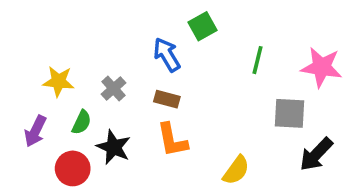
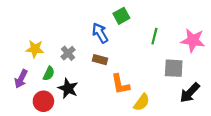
orange L-shape: (172, 140) -> (120, 84), moved

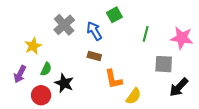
yellow star: (35, 49) -> (33, 46), turned -30
gray cross: (68, 53) -> (64, 25), moved, size x1.5

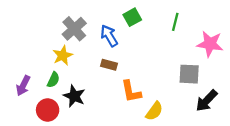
green line: (146, 34) -> (175, 22), moved
yellow star: (33, 46) -> (63, 55), moved

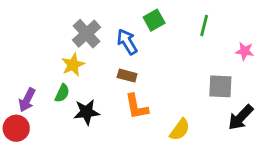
pink star: (210, 44) -> (245, 51), size x0.6
orange L-shape: (131, 91) -> (137, 107), moved
black star: (74, 96) -> (87, 112), turned -30
red circle: (48, 110) -> (16, 128), moved

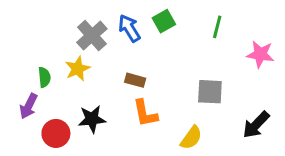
blue arrow: (127, 42) -> (129, 28), moved
pink star: (245, 51) -> (260, 54), size x1.4
gray square: (220, 86) -> (210, 92), moved
green semicircle: (62, 93) -> (44, 77), moved, turned -30
red circle: (16, 128) -> (56, 133), moved

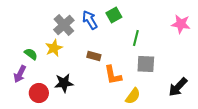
green line: (217, 27) -> (136, 38), moved
pink star: (260, 54) -> (181, 24), moved
green semicircle: (44, 77) -> (31, 54), turned -48
orange L-shape: (145, 113) -> (113, 75), moved

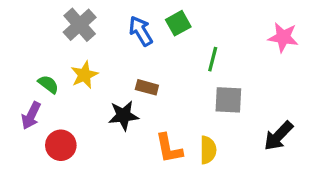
gray cross: (64, 25) -> (80, 25), moved
orange L-shape: (113, 75) -> (169, 148), moved
black star: (64, 83) -> (123, 116), moved
yellow semicircle: (133, 96) -> (208, 150), turned -36

